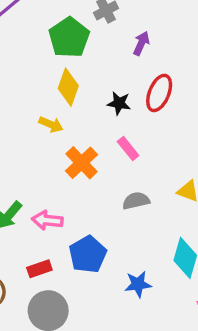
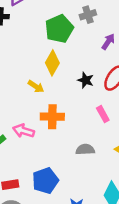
pink rectangle: (128, 149) -> (103, 114), moved
orange cross: (82, 163) -> (52, 117), turned 35
pink arrow: (47, 220) -> (24, 131), moved

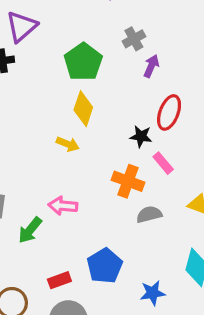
gray cross: (88, 15) -> (134, 39), moved
black star: (86, 80) -> (141, 136), moved
orange cross: (52, 117) -> (128, 181), moved, turned 30

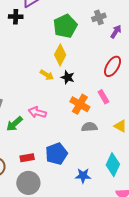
purple arrow: (151, 66) -> (116, 32), moved
black star: (141, 136) -> (68, 77), moved

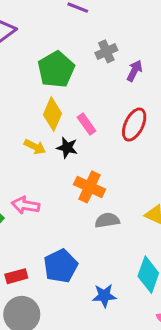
pink rectangle: (103, 97) -> (87, 124), moved

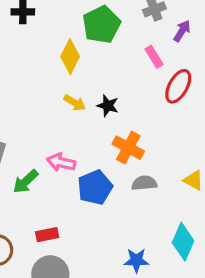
yellow diamond: (53, 114) -> (70, 57), moved
pink rectangle: (87, 124) -> (154, 57), moved
blue pentagon: (61, 266) -> (95, 187), moved

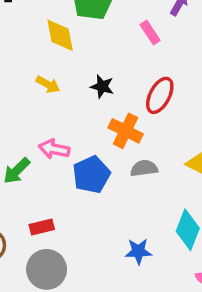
yellow diamond: (70, 57) -> (60, 35), turned -36
red ellipse: (178, 86) -> (160, 95), moved
yellow arrow: (75, 103) -> (48, 84), moved

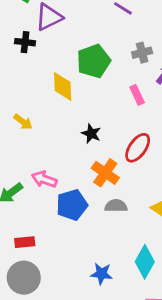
yellow arrow: (48, 84) -> (23, 122), moved

